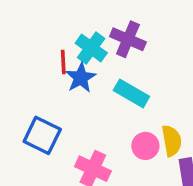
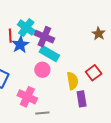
purple cross: (128, 39) -> (44, 37), moved
pink circle: (145, 146) -> (42, 70), moved

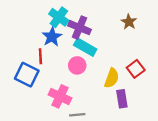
brown star: (99, 34) -> (129, 22), moved
red line: (10, 36) -> (40, 56), moved
yellow semicircle: (72, 81) -> (112, 78), turned 30

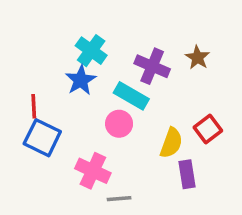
purple cross: (79, 28) -> (152, 66), moved
red line: (40, 56) -> (34, 106), moved

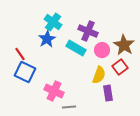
brown star: (197, 58) -> (124, 45), moved, size x1.5
red line: (34, 106) -> (20, 54), turned -32
pink circle: (119, 124) -> (102, 50), moved

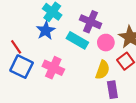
pink cross: (54, 91) -> (53, 68), moved

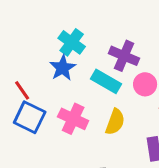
yellow semicircle: (103, 70) -> (115, 122), moved

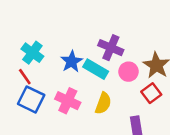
cyan cross: (72, 42) -> (32, 53), moved
blue star: (63, 68) -> (72, 62), moved

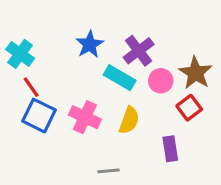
purple cross: (111, 48) -> (139, 51), turned 30
cyan cross: (32, 53) -> (20, 54), moved
blue star: (72, 62) -> (90, 44), moved

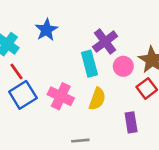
blue star: (90, 44) -> (46, 30), moved
cyan rectangle: (120, 78) -> (89, 64), turned 45
blue square: (39, 116) -> (23, 95), turned 32

